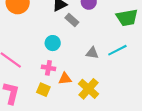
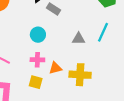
cyan line: (117, 50) -> (103, 32), turned -30
yellow cross: (88, 89) -> (80, 75), turned -30

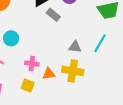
cyan circle: (38, 35) -> (11, 38), moved
yellow cross: (80, 75) -> (73, 71), moved

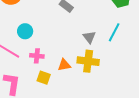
gray triangle: (75, 47) -> (89, 37), turned 48
pink cross: (32, 64) -> (37, 56), moved

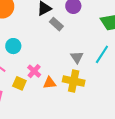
pink cross: (37, 56) -> (34, 71), moved, turned 32
yellow square: (44, 78) -> (19, 83), moved

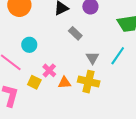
gray rectangle: (56, 24) -> (75, 33), moved

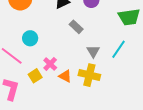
yellow square: (34, 82) -> (35, 76), turned 32
orange triangle: (64, 83) -> (65, 76), turned 32

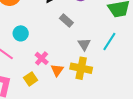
yellow square: (35, 76) -> (31, 79), moved
orange triangle: (65, 76) -> (57, 70), turned 40

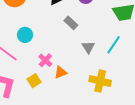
yellow cross: (81, 68) -> (100, 81), moved
orange triangle: (57, 70) -> (61, 72), turned 32

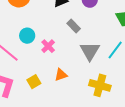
gray triangle: (88, 47) -> (90, 51), size x1.5
pink cross: (45, 60) -> (48, 46), moved

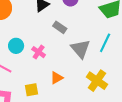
yellow square: (34, 82) -> (32, 90), turned 32
yellow cross: (100, 85) -> (97, 81), turned 30

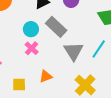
gray rectangle: (60, 27) -> (56, 27), size x1.5
cyan circle: (16, 46) -> (31, 29), moved

